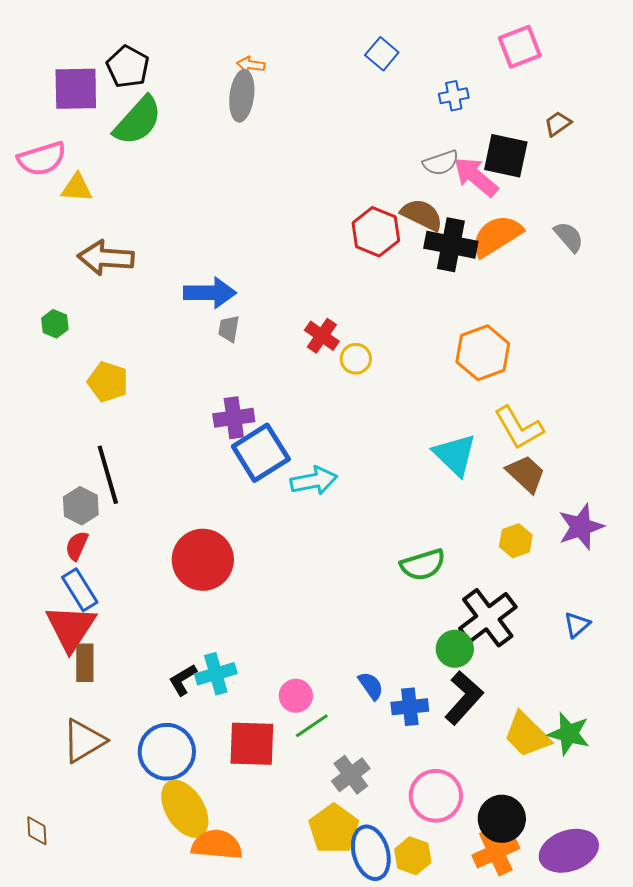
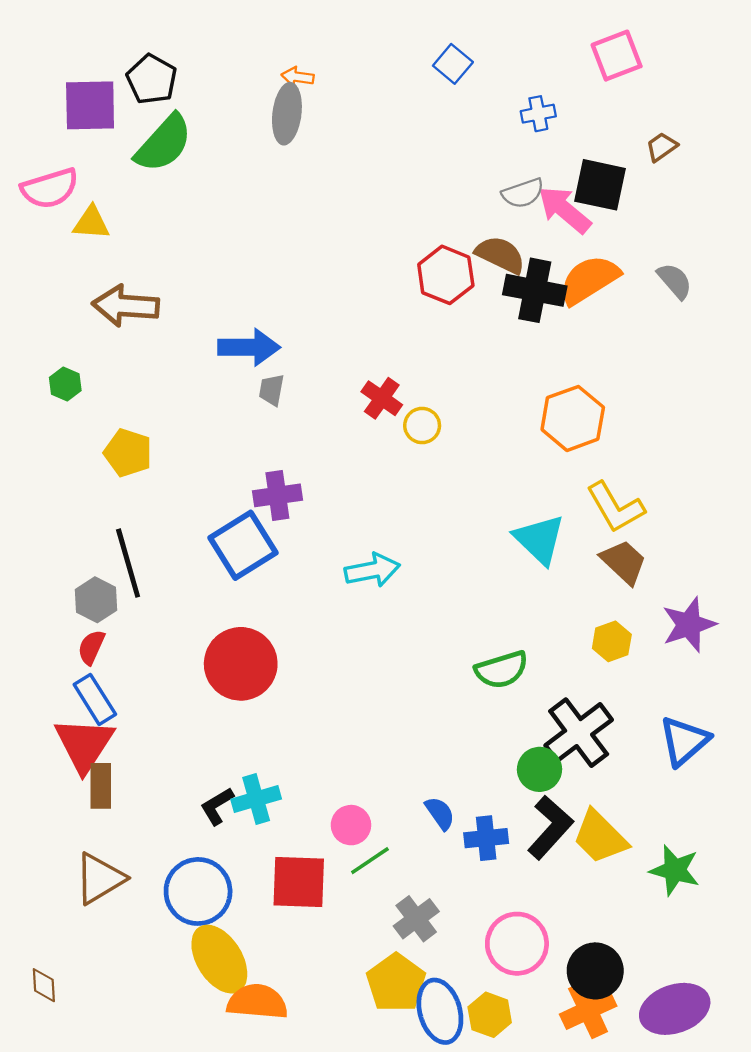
blue square: (261, 453) -> (243, 545), moved
blue triangle: (577, 625) -> (684, 741), size x1.6
yellow trapezoid: (527, 735) -> (600, 837), moved

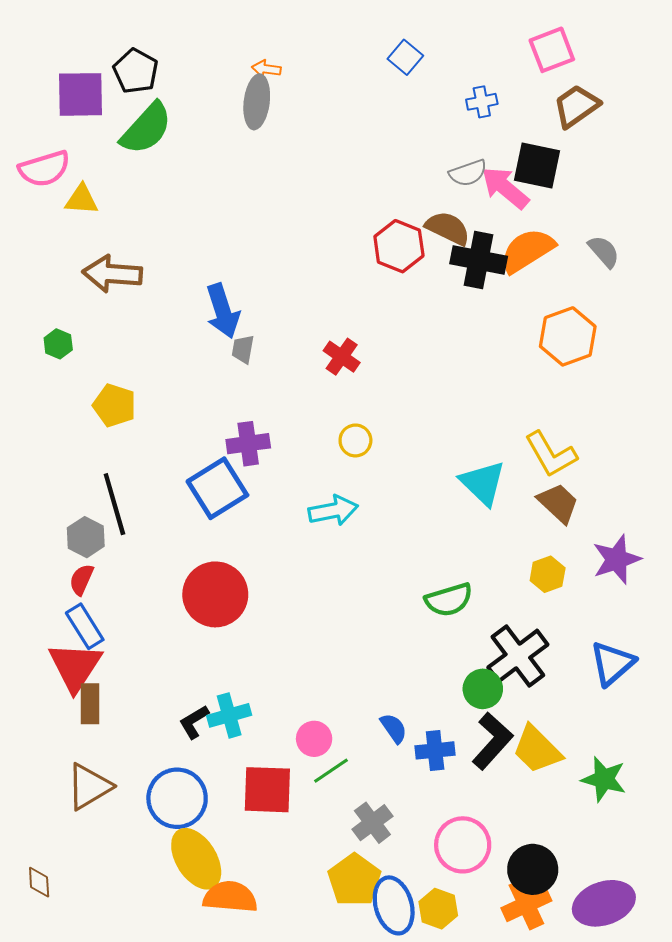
brown trapezoid: (662, 147) -> (576, 106), moved, size x1.6
blue arrow: (249, 347) -> (223, 311), turned 72
orange hexagon: (573, 418) -> (568, 336), moved
yellow circle: (422, 426) -> (355, 440), moved

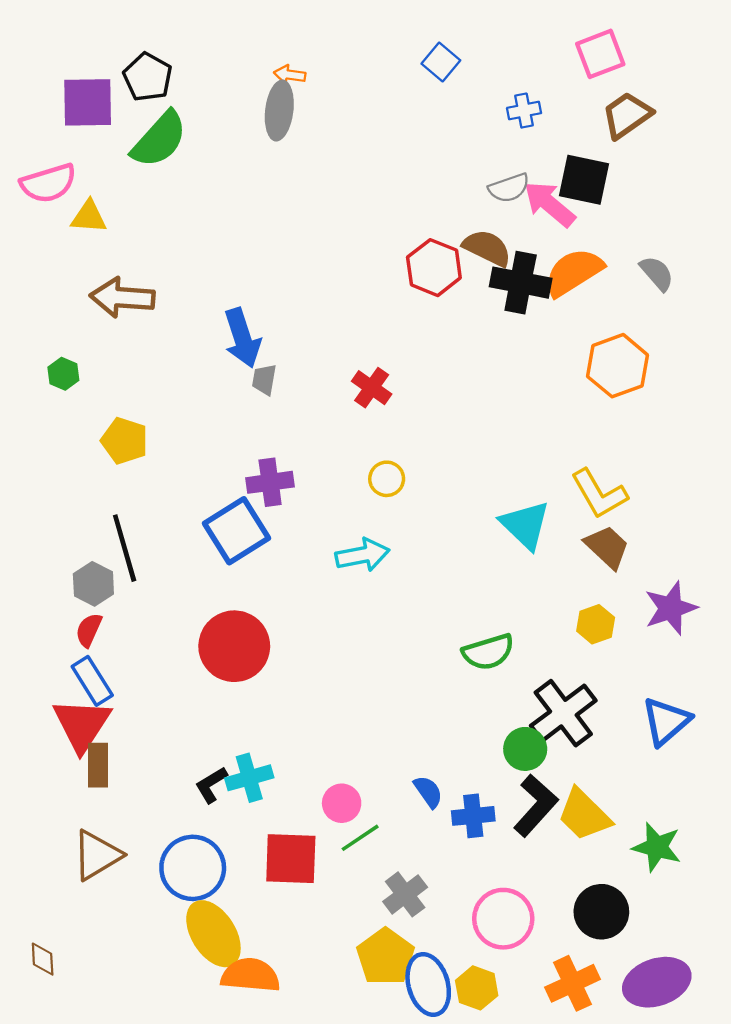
black circle: (533, 869) -> (601, 912), moved

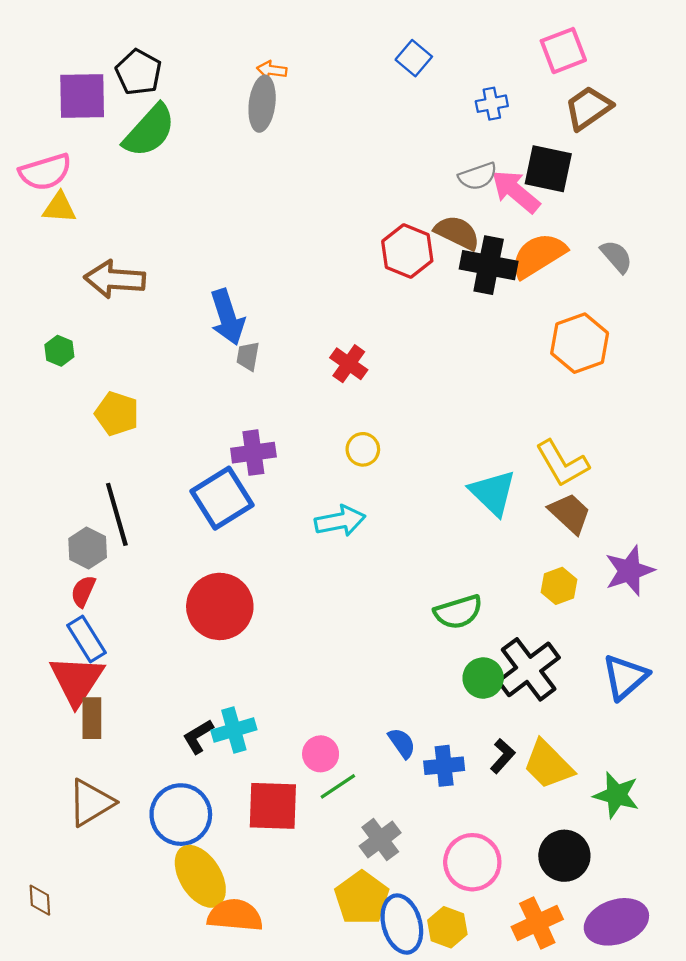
yellow triangle: (89, 217) -> (59, 208), moved
green circle: (525, 749) -> (483, 678), moved
black L-shape: (536, 806) -> (503, 756), size x0.6

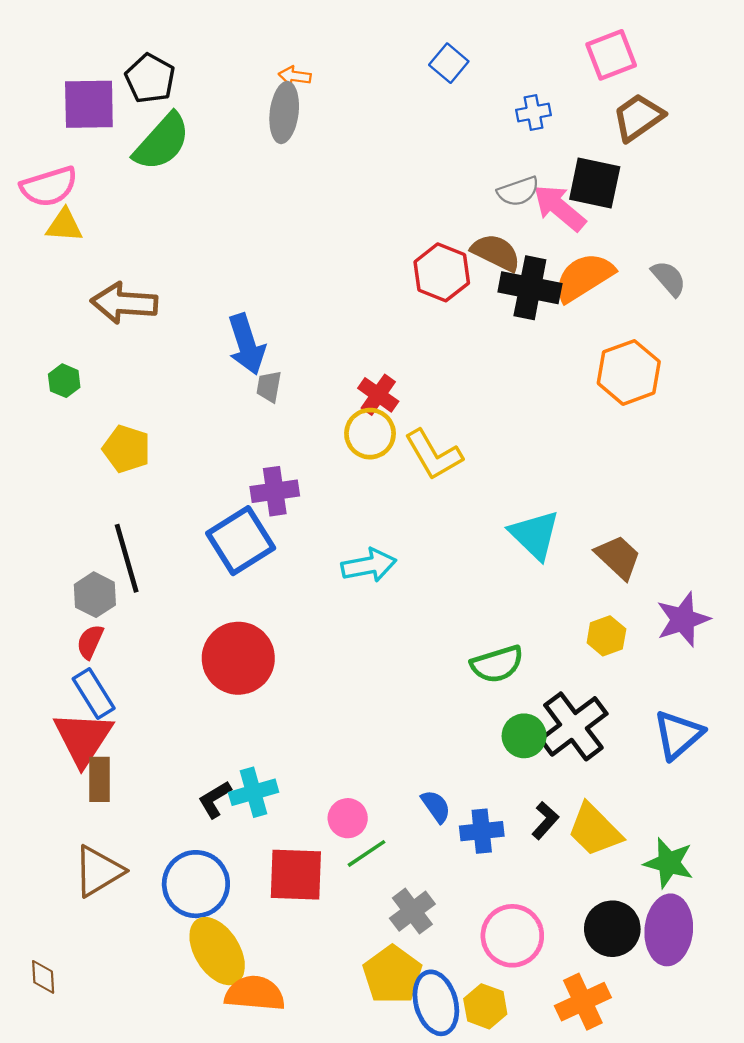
yellow circle: (363, 449) -> (370, 434), moved, size x1.4
yellow L-shape: (562, 463) -> (434, 455), moved
purple ellipse: (616, 922) -> (669, 930), moved, turned -66

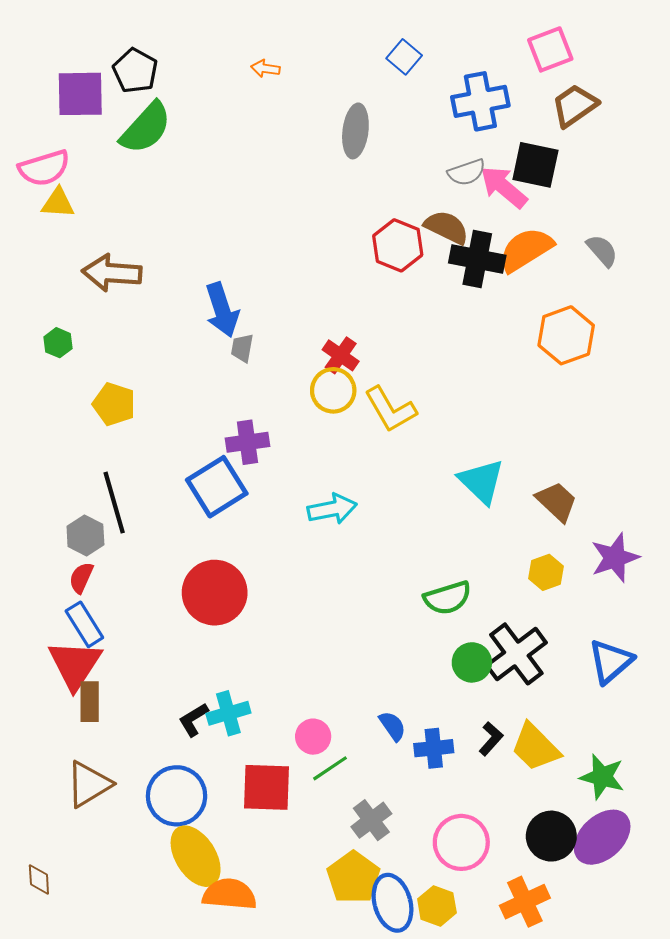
gray ellipse: (284, 113) -> (355, 131), moved
blue cross: (533, 113) -> (480, 101), size x1.8
purple ellipse: (669, 930) -> (602, 837), turned 42

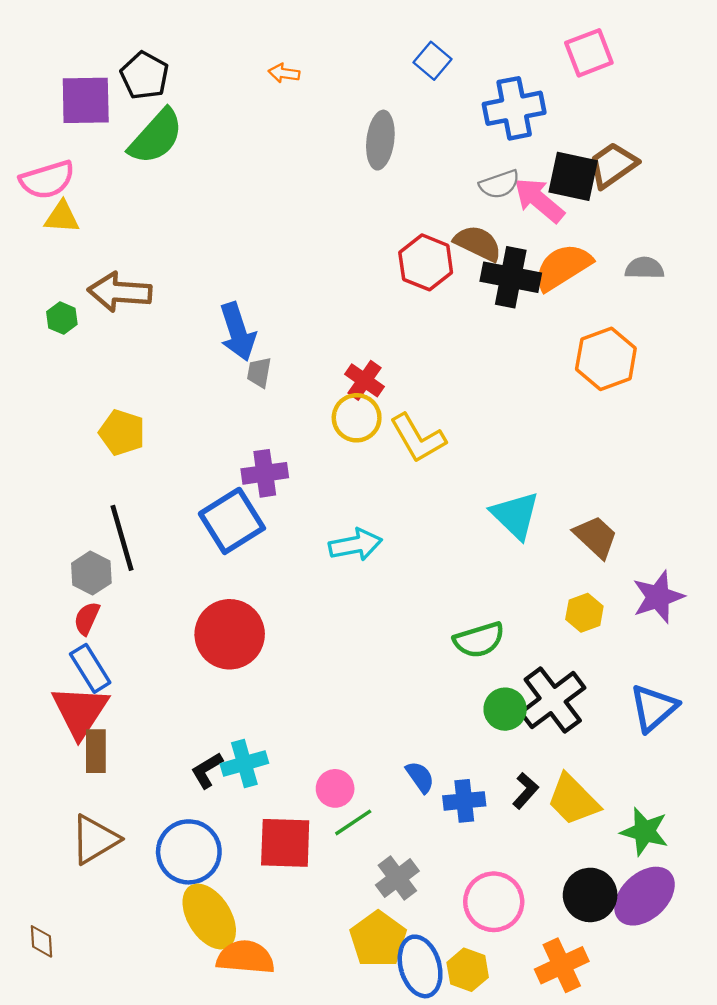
brown trapezoid: (575, 106) -> (613, 165), moved
gray semicircle: (602, 251) -> (644, 268), turned -48
green hexagon: (58, 343) -> (62, 318), moved

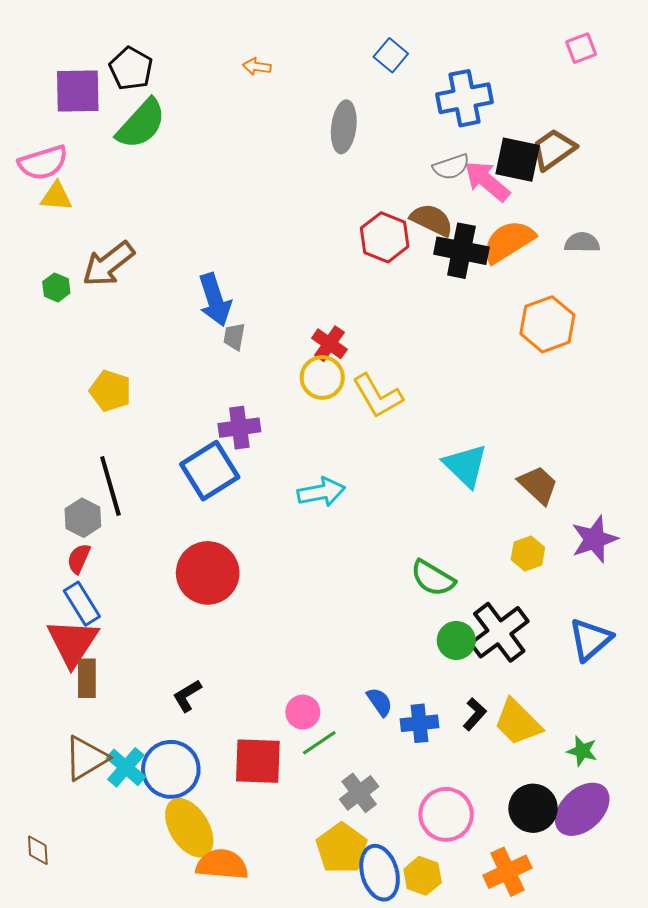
pink square: (589, 53) -> (581, 48), moved, size x0.7
brown arrow: (120, 292) -> (108, 264), turned -42
green semicircle: (479, 640) -> (433, 578), turned 48
cyan cross: (244, 763) -> (126, 767), moved, turned -33
green star: (644, 831) -> (582, 751), size x0.7

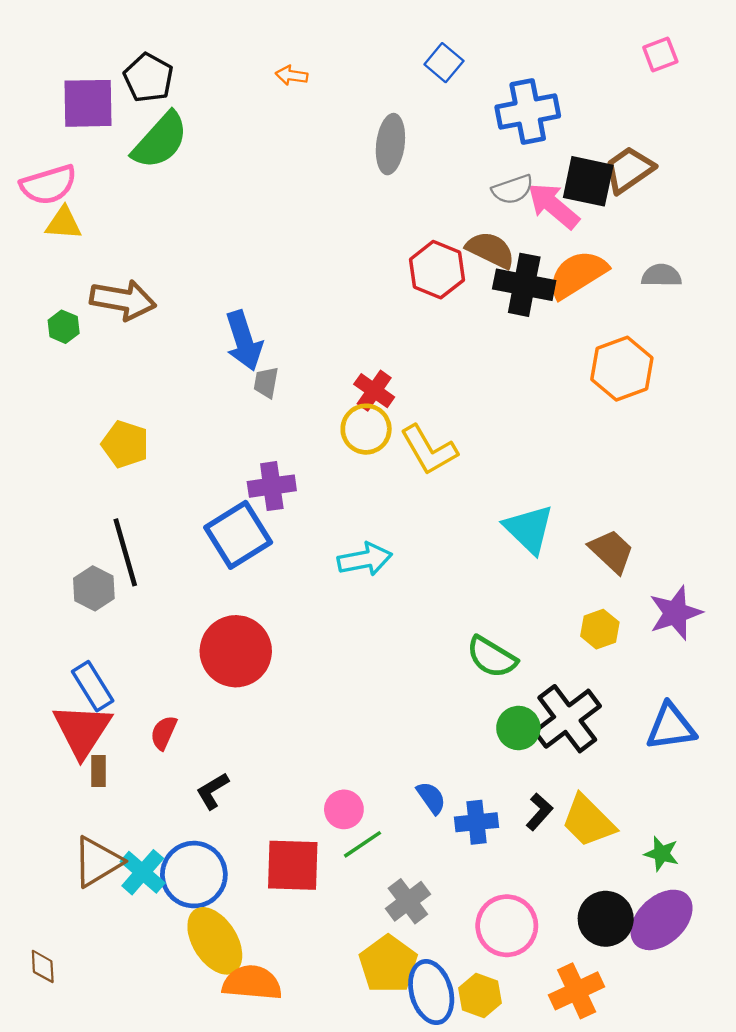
brown arrow: (108, 264) -> (123, 300), turned -132
red semicircle: (79, 559) -> (164, 733), moved
blue triangle: (590, 639) -> (671, 727), turned 33
brown rectangle: (87, 678) -> (98, 771), size x0.7

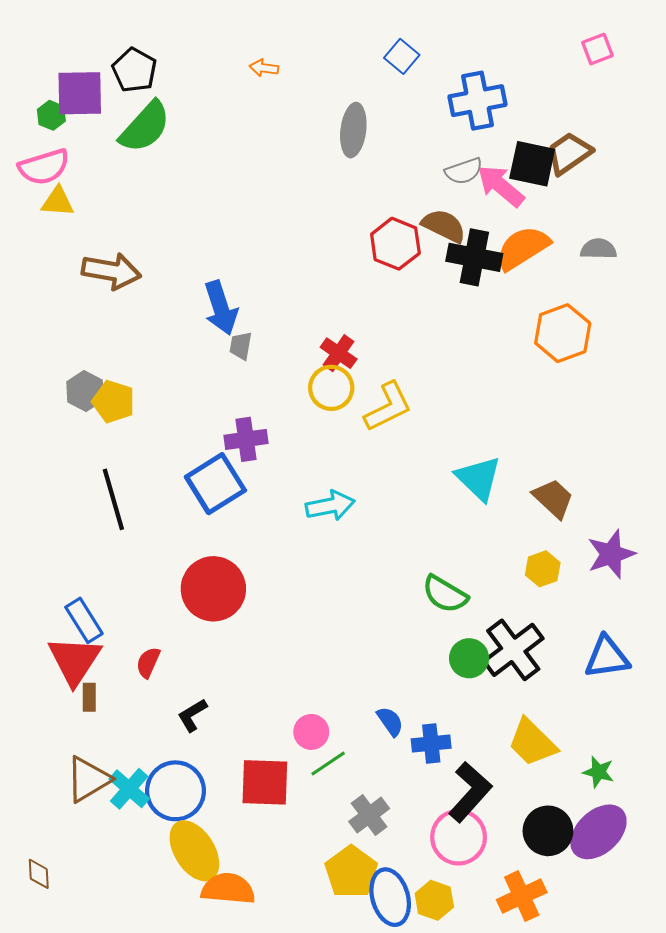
green hexagon: (64, 327) -> (51, 115), moved
yellow L-shape: (429, 450) -> (388, 407), turned -86
gray hexagon: (94, 588) -> (85, 391), moved
black L-shape: (539, 812) -> (470, 792), moved, size x1.8

